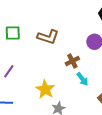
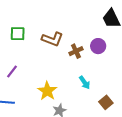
brown cross: (72, 61) -> (76, 51), moved

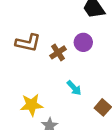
yellow star: (47, 91) -> (32, 105), turned -30

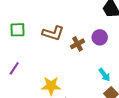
cyan arrow: (74, 88) -> (104, 75), moved

